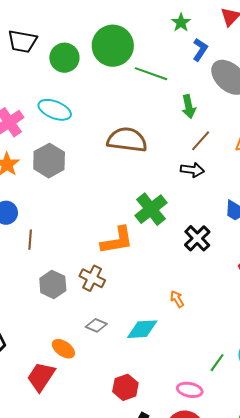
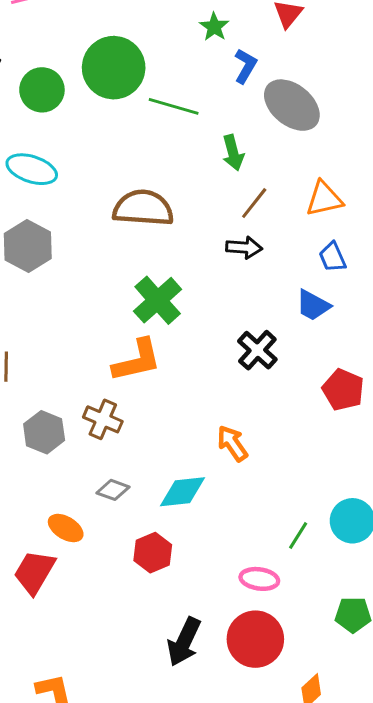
green cross: (151, 209) -> (158, 300), moved
orange arrow: (177, 299) -> (232, 443), size x1.4
red hexagon: (125, 387) -> (153, 553), moved

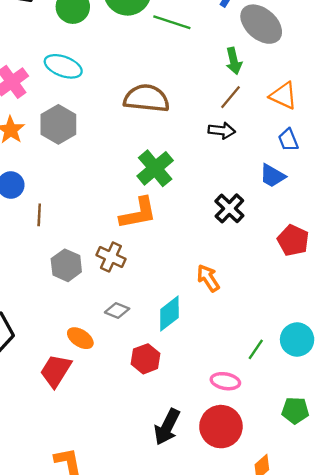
green arrow: (233, 153) -> (234, 61), moved
orange triangle: (324, 199) -> (283, 96), turned 36
cyan diamond: (183, 492) -> (169, 314), turned -33

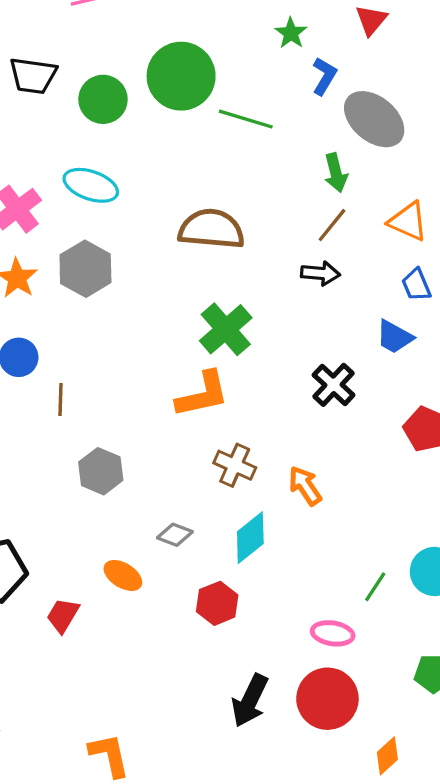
brown cross: (111, 257) -> (235, 465), moved
red trapezoid: (56, 371) -> (63, 615), moved, size x0.7

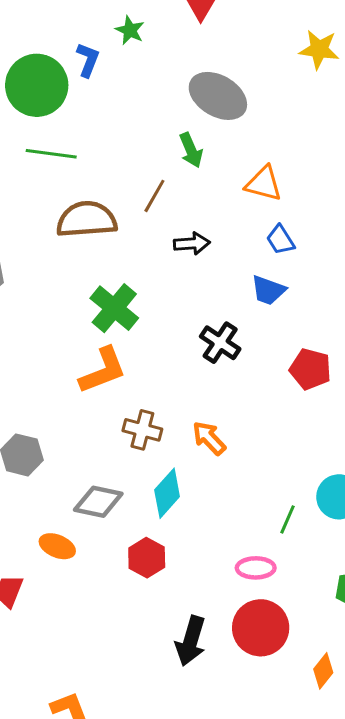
blue L-shape: (324, 76) -> (88, 60), moved
green line: (246, 119) -> (51, 154), moved
brown line: (332, 225) -> (154, 196), moved
gray diamond: (175, 535) -> (98, 502), size x1.5

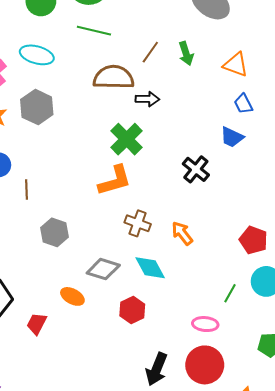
green arrow: (191, 150) -> (186, 54), moved
brown line: (154, 196) -> (150, 52), moved
black arrow: (192, 243) -> (147, 99), moved
red pentagon: (310, 369) -> (253, 240), moved
cyan diamond: (167, 493) -> (150, 268), turned -76

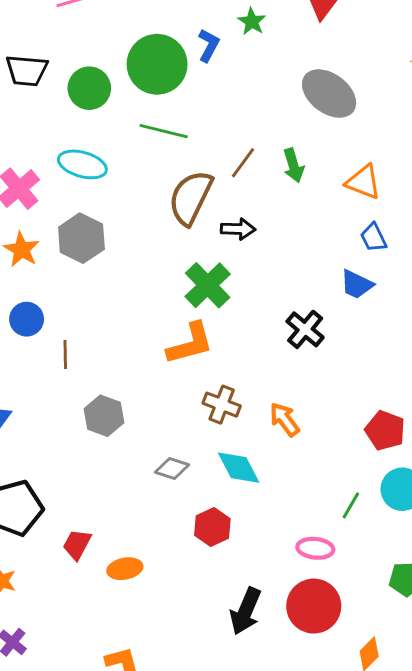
brown semicircle: (114, 77) -> (191, 198), turned -66
gray diamond: (103, 269) -> (172, 468), size x0.7
orange ellipse: (72, 296) -> (125, 569), moved, turned -40

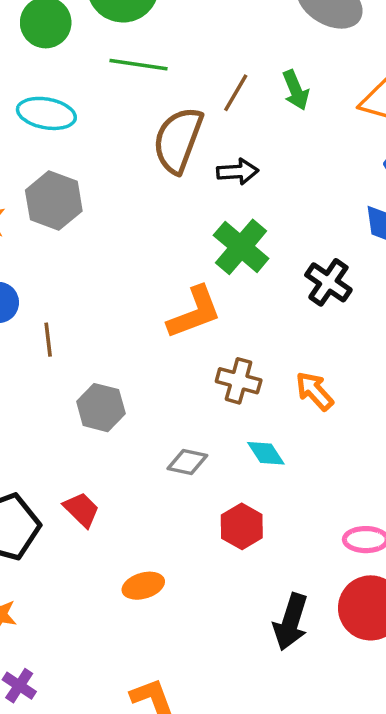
green cross: (208, 285) -> (241, 247), moved
cyan diamond: (239, 468) -> (266, 453), size x0.7
red trapezoid: (77, 544) -> (82, 510), moved, turned 112

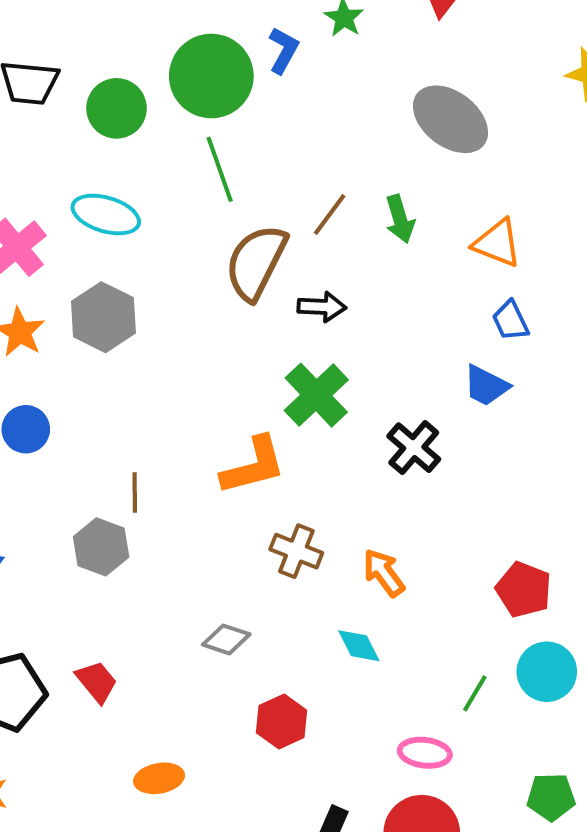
green line: (138, 65) -> (220, 169), turned 56
brown line: (48, 340) -> (135, 493), moved
gray hexagon: (101, 408) -> (101, 547), moved
cyan diamond: (266, 453) -> (359, 646), moved

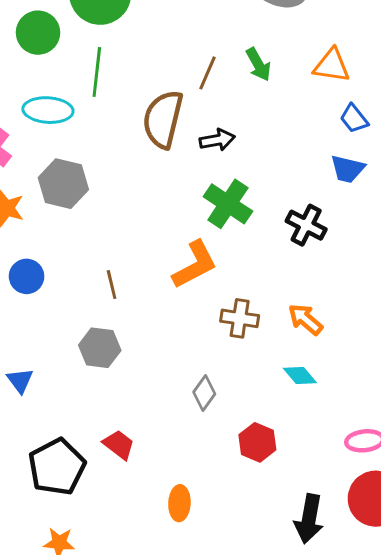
green line: (220, 169) -> (97, 72), moved, turned 39
brown line: (135, 493) -> (112, 285), moved
gray diamond: (226, 639) -> (204, 393), turned -60
orange ellipse: (159, 778) -> (179, 503), turned -64

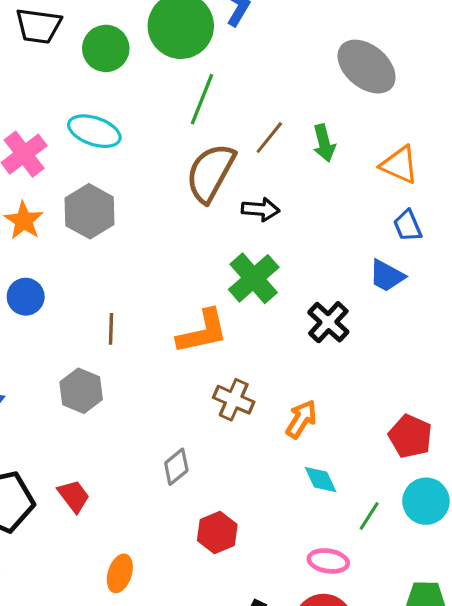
green line: (97, 72) -> (202, 99), moved
orange arrow: (305, 319) -> (301, 419), turned 66
cyan diamond: (300, 375) -> (321, 480), moved

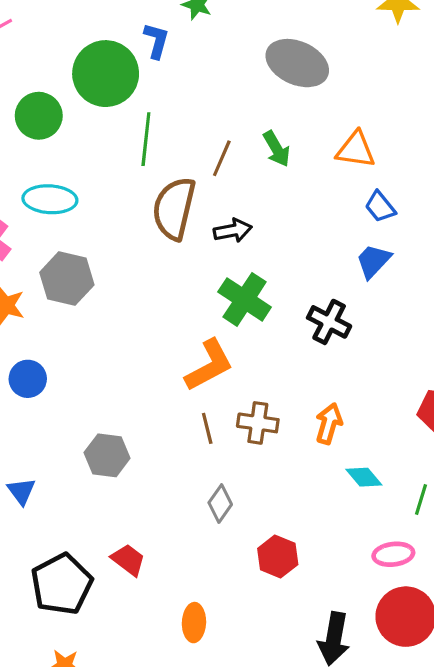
blue trapezoid: (387, 276) -> (373, 261), turned 120
brown line: (111, 329) -> (207, 428), moved

